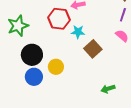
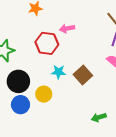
cyan star: (78, 32) -> (59, 72), moved

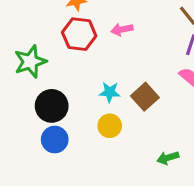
red hexagon: (47, 43) -> (79, 34), moved
yellow circle: (44, 94) -> (110, 126), moved

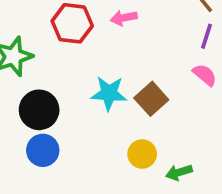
cyan star: (110, 92) -> (109, 93), size x1.4
yellow circle: (110, 126) -> (142, 154), moved

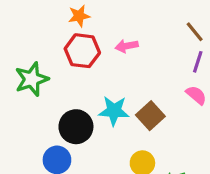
black circle: (39, 110) -> (76, 127), moved

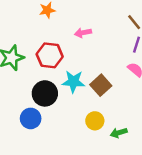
red hexagon: (82, 51) -> (50, 55), moved

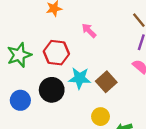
pink arrow: (83, 33) -> (89, 31), turned 56
blue circle: (31, 118) -> (20, 100), moved

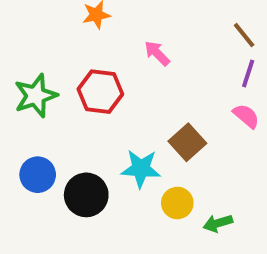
cyan star: (80, 78) -> (141, 169), moved
black circle: (52, 90) -> (86, 195), moved

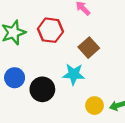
brown square: (187, 142) -> (89, 48), moved
yellow circle: (177, 203) -> (95, 106), moved

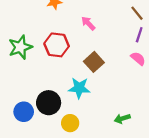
blue circle: (15, 78) -> (24, 112), moved
yellow circle: (95, 106) -> (70, 123), moved

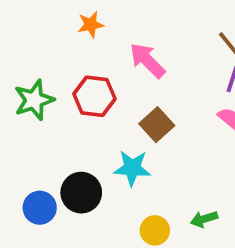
pink arrow: (88, 23) -> (147, 60), size x1.5
yellow circle: (70, 123) -> (155, 230), moved

